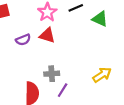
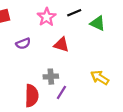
red triangle: (47, 35) -> (61, 45), moved
yellow arrow: (102, 75) -> (100, 78), turned -114

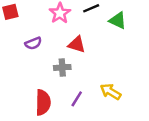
gray cross: (51, 77) -> (62, 67), moved
yellow arrow: (100, 78) -> (110, 92), moved

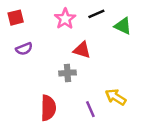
purple semicircle: (33, 43) -> (24, 49), moved
purple line: (77, 99) -> (90, 109), moved, turned -56

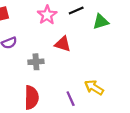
green triangle: (123, 26) -> (101, 22), turned -42
gray cross: (67, 73) -> (36, 62), moved

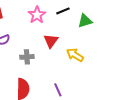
red triangle: (63, 44) -> (51, 41), turned 49
yellow arrow: (94, 87) -> (75, 55), moved

